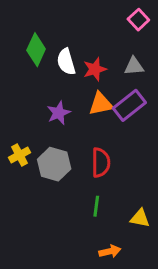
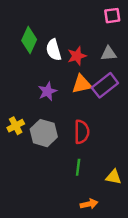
pink square: (138, 20) -> (112, 16), turned 35

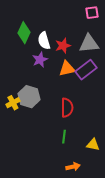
gray triangle: (109, 54) -> (89, 44), size x1.5
purple star: (47, 91) -> (40, 60), moved
gray hexagon: (44, 133) -> (29, 97), moved

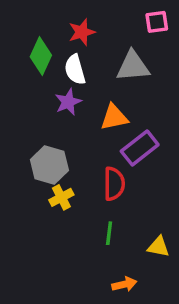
gray triangle: (89, 44) -> (133, 66), moved
red star: (63, 46) -> (82, 32), moved
purple rectangle: (86, 70) -> (140, 148), moved
yellow cross: (13, 103) -> (61, 197), moved

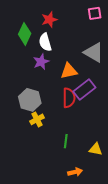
gray triangle: (133, 66) -> (94, 52), moved, turned 35
red semicircle: (114, 184) -> (69, 98), moved

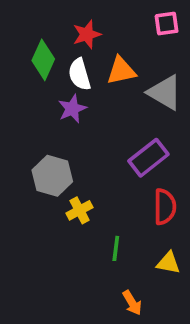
orange triangle: (69, 71) -> (121, 71), moved
red semicircle: (69, 98) -> (165, 207), moved
yellow cross: (37, 119) -> (80, 210), moved
orange arrow: (75, 172) -> (132, 303), turned 72

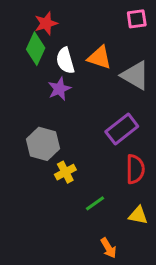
red star: (87, 34) -> (46, 23), moved
orange triangle: (121, 71) -> (100, 58), turned 30
green line: (116, 248) -> (95, 203), turned 48

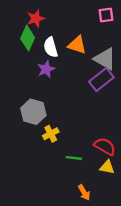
purple rectangle: (122, 129) -> (101, 80), moved
red semicircle: (135, 169) -> (105, 146), moved, turned -60
green line: (95, 203) -> (74, 158), turned 42

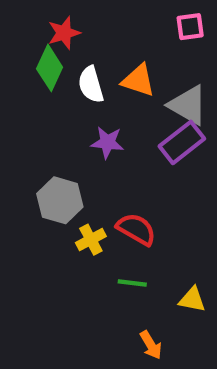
purple star: (46, 69) -> (107, 142), moved, turned 30
red semicircle: (105, 146) -> (136, 229), moved

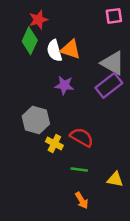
orange triangle: (138, 80) -> (71, 49), moved
yellow cross: (91, 240) -> (54, 143), turned -35
orange arrow: (151, 345) -> (82, 200), moved

